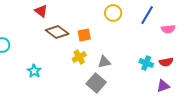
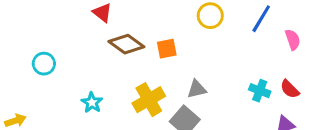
pink semicircle: (168, 29) -> (293, 40), turned -104
yellow cross: (79, 57) -> (149, 100), moved, size x1.5
red semicircle: (166, 62) -> (290, 89), turned 56

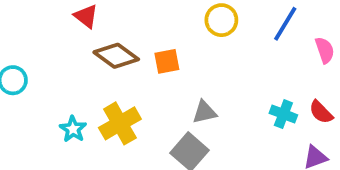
yellow cross: (149, 100) -> (120, 123), moved

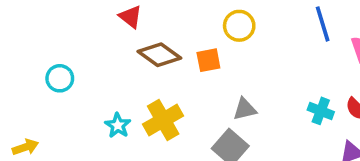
yellow circle: (221, 20) -> (239, 26), moved
blue line: (285, 24) -> (323, 24), turned -48

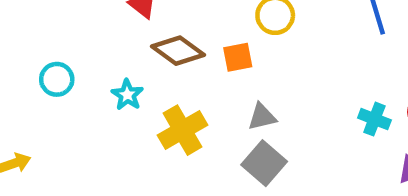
gray triangle: (245, 109) -> (262, 117), moved
cyan star: (118, 125) -> (127, 95), moved

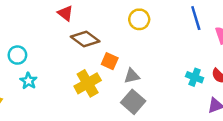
orange square: (238, 57) -> (110, 61), moved, turned 35
cyan star: (127, 95) -> (28, 81), moved

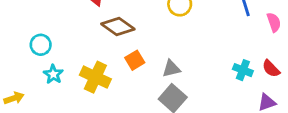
orange square: (110, 61) -> (135, 60), moved, turned 35
yellow cross: (88, 83) -> (95, 77), moved, turned -35

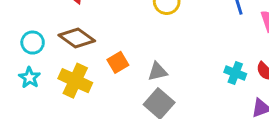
brown diamond: (118, 26) -> (77, 38), moved
cyan circle: (41, 45) -> (33, 43), moved

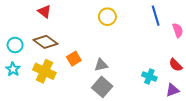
cyan cross: (235, 73) -> (149, 76), moved

